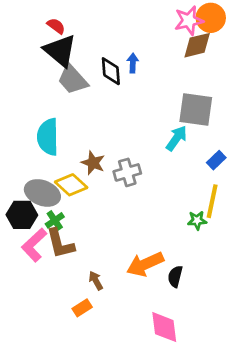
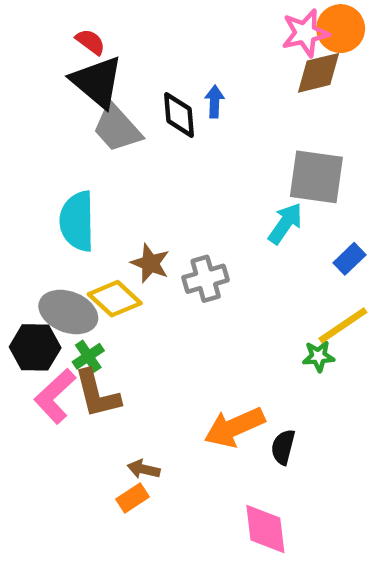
yellow line: (212, 201) -> (343, 325), turned 44
brown arrow: (96, 281) -> (144, 469), moved, turned -48

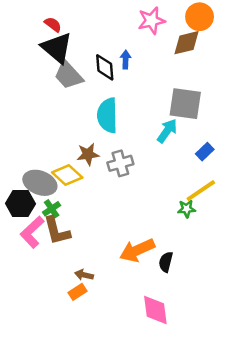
pink star: (305, 33) -> (152, 21), moved
cyan semicircle: (77, 221) -> (107, 115), moved
brown star: (150, 263) -> (88, 154), turned -30

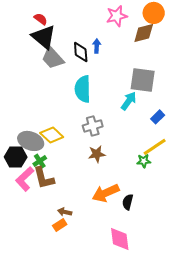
brown star: (88, 154) -> (97, 154), moved

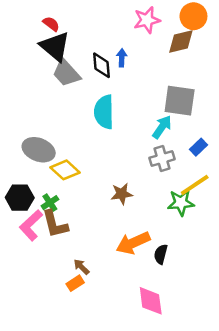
gray cross: (93, 126) -> (162, 159), moved
gray ellipse: (31, 141) -> (39, 150), moved
green star: (144, 161) -> (181, 203), size x1.5
brown arrow: (65, 212) -> (81, 267), turned 32

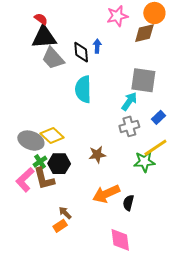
black triangle: (55, 46) -> (44, 37), turned -44
gray ellipse: (39, 150) -> (31, 141), moved
black hexagon: (20, 198) -> (59, 164), moved

